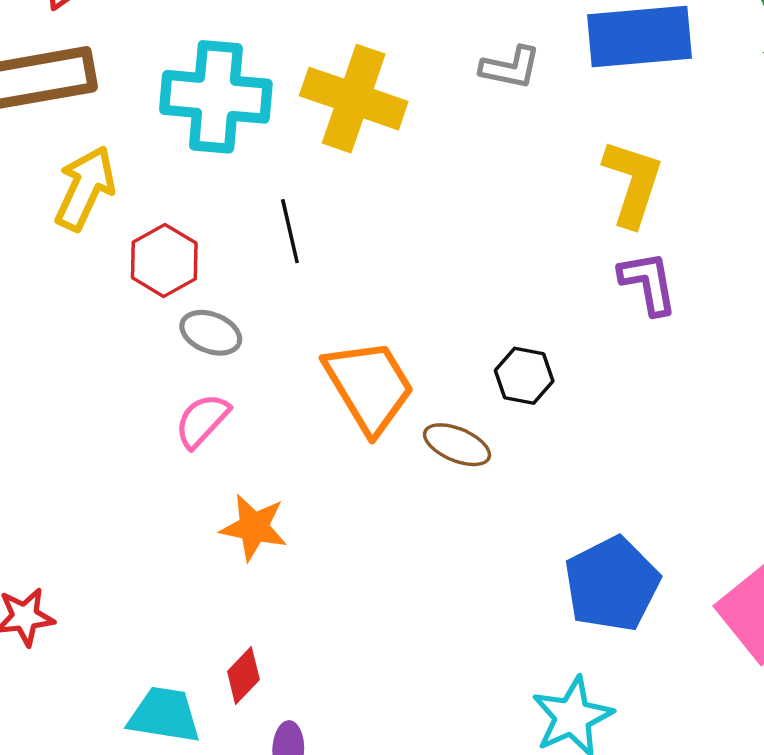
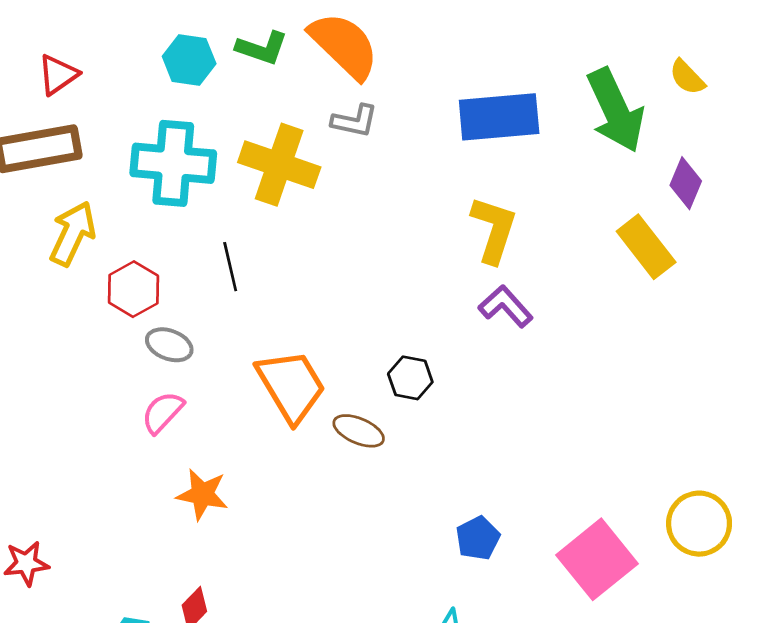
gray L-shape: (510, 68) -> (355, 121), moved
purple L-shape: (648, 283) -> (506, 306), turned -32
blue pentagon: (612, 584) -> (478, 538), size x0.6

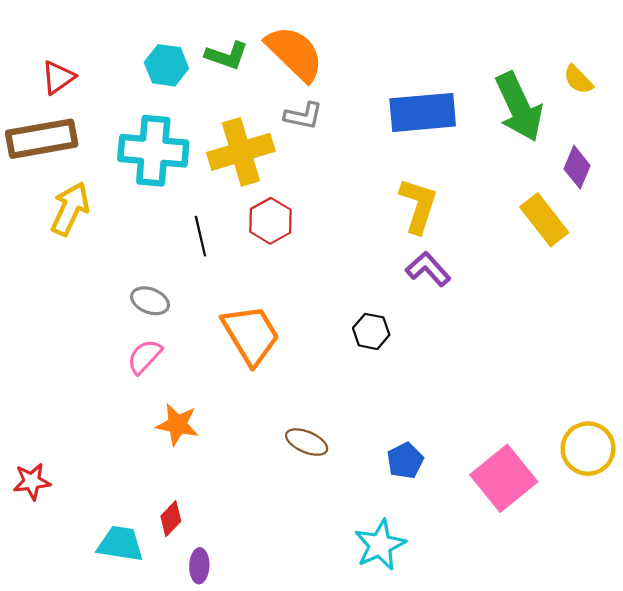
yellow cross: (279, 165) -> (241, 152), turned -36
red hexagon: (133, 289) -> (270, 221), moved
black hexagon: (410, 378) -> (371, 331), moved
brown ellipse: (359, 431) -> (307, 442), moved

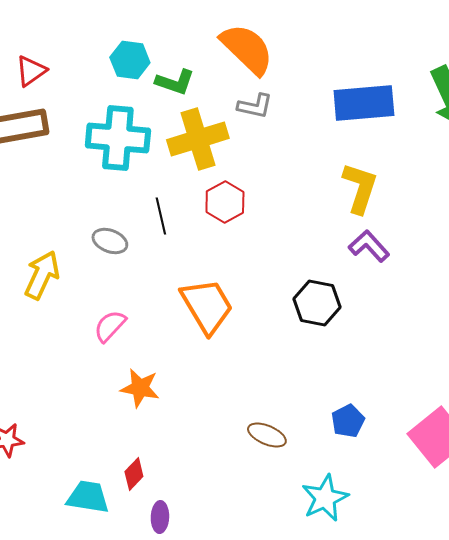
green L-shape: (227, 55) -> (175, 82), moved
yellow arrow: (70, 209) -> (42, 275), moved
gray ellipse: (150, 301) -> (110, 241), moved
black hexagon: (371, 331) -> (317, 303), size x1.4
brown ellipse: (307, 442) -> (267, 435), moved

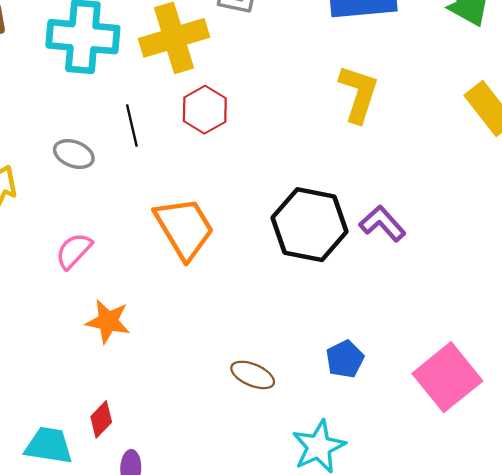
purple L-shape: (369, 246) -> (382, 223), moved
black hexagon: (317, 303) -> (310, 225), size x1.4

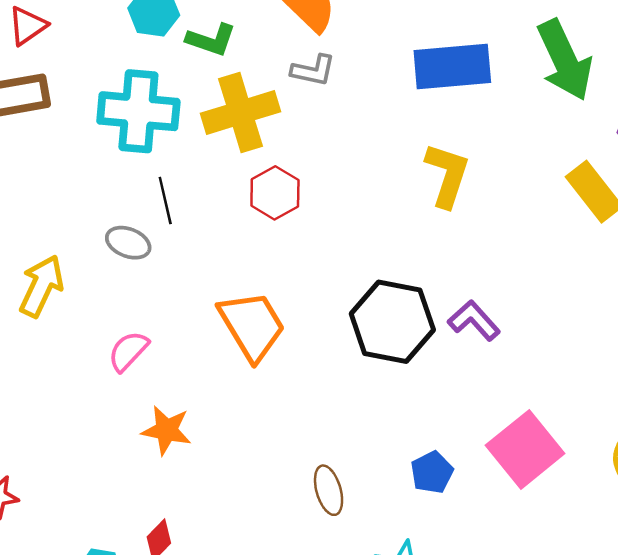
black line: (132, 126) -> (165, 201), moved
brown ellipse: (253, 375) -> (329, 490), turned 51
pink square: (447, 377) -> (525, 449), moved

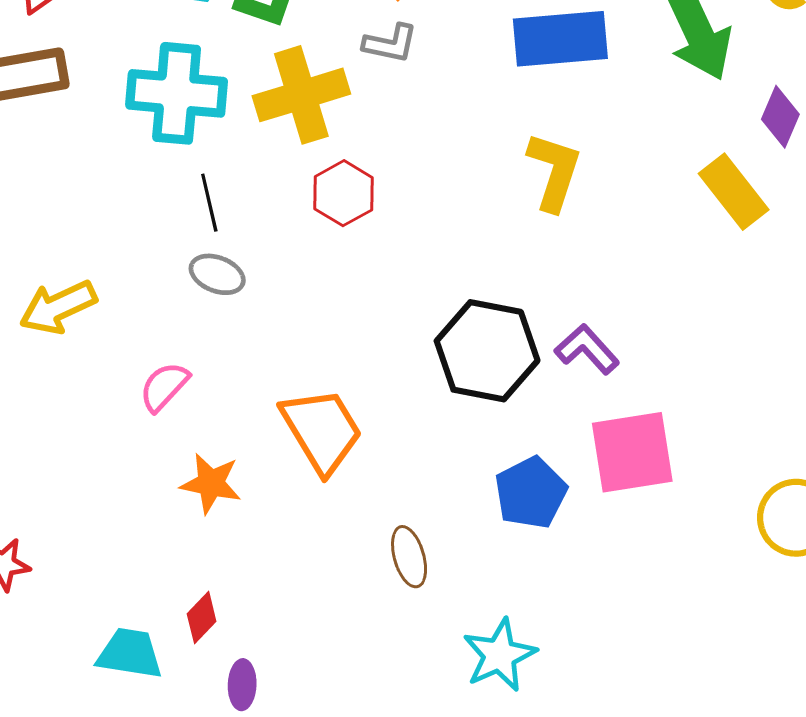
gray ellipse: (128, 243) -> (217, 274), moved
yellow arrow: (41, 286) -> (58, 307), turned -140
orange trapezoid: (252, 326) -> (322, 430), moved
pink square: (525, 449) -> (632, 452), moved, turned 30
blue pentagon: (432, 472) -> (531, 493), moved, size x1.4

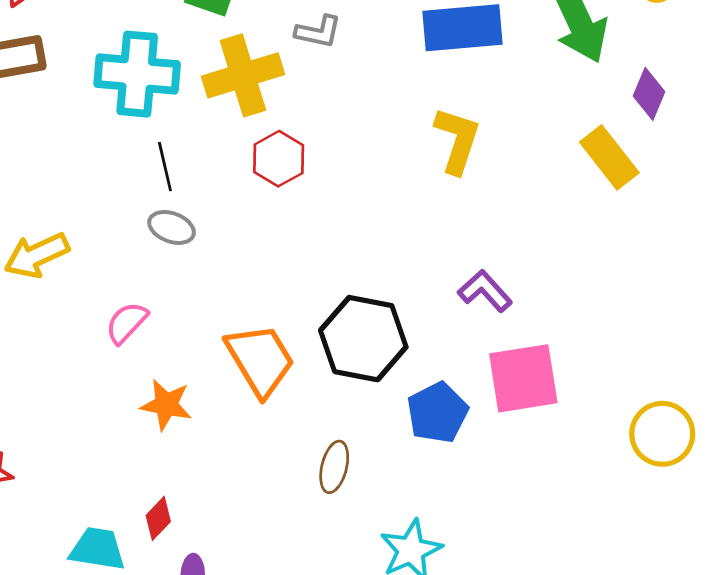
black hexagon: (487, 351) -> (363, 339), moved
brown ellipse: (409, 557) -> (334, 467), turned 30

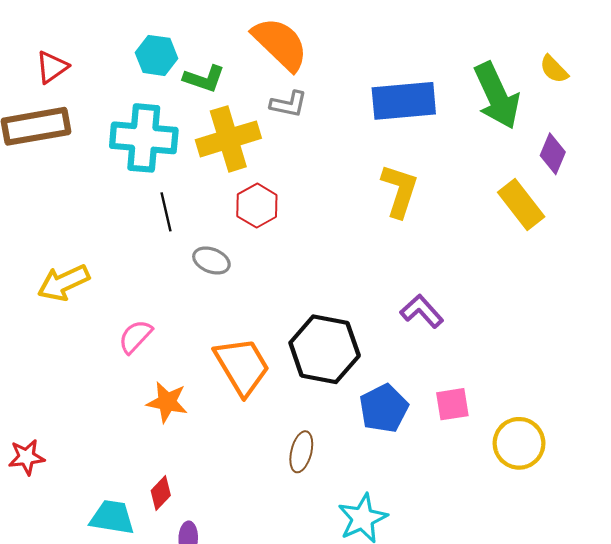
gray ellipse: (172, 227) -> (211, 260), moved
pink square: (523, 378) -> (452, 404), moved, size x0.6
yellow circle: (662, 434) -> (519, 443), moved

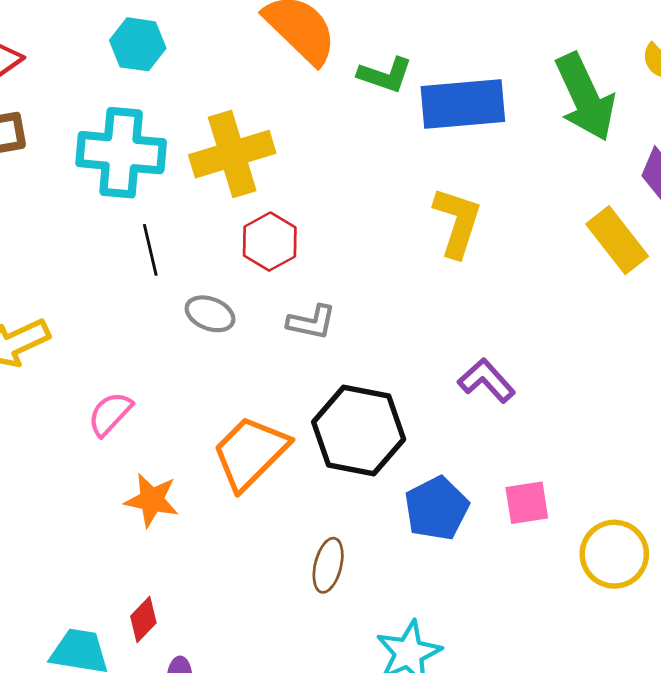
green L-shape: (204, 79) -> (385, 75), moved
gray L-shape: (289, 104) -> (311, 322), moved
orange trapezoid: (242, 366) -> (250, 453), turned -104

